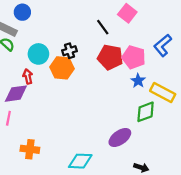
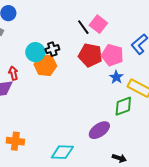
pink square: (127, 13) -> (98, 24), moved
cyan circle: (38, 54) -> (35, 52), moved

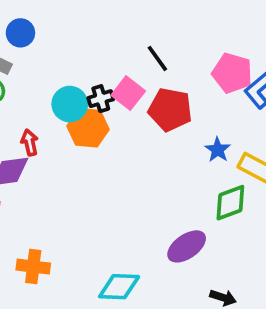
pink square: (98, 24) -> (128, 93), moved
pink pentagon: (112, 55) -> (232, 73), moved

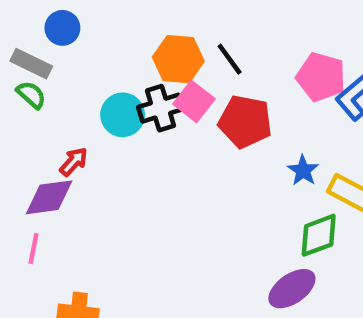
black cross: (101, 99) -> (160, 108), size x1.4
orange hexagon: (88, 128) -> (178, 59), moved
red arrow: (30, 142) -> (74, 162), turned 55
purple ellipse: (187, 246) -> (292, 289), moved

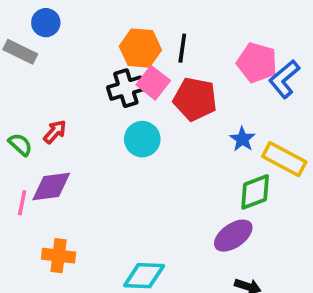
black line: (230, 59) -> (182, 48), turned 44
green semicircle: (31, 95) -> (20, 145), moved
cyan circle: (123, 115) -> (142, 139), moved
purple diamond: (49, 197) -> (51, 186), moved

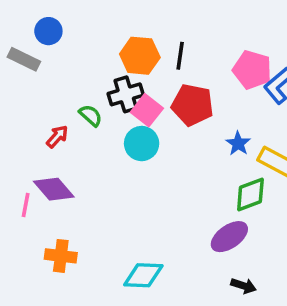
pink square: (153, 83) -> (147, 110), moved
green semicircle: (20, 145) -> (91, 115), moved
purple diamond: (51, 186) -> (54, 189), turned 57

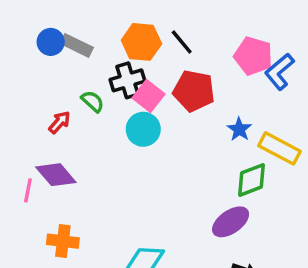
blue circle: (48, 31) -> (51, 42), moved
black line: (180, 56) -> (182, 42), turned -48
gray rectangle: (24, 59) -> (77, 45), moved

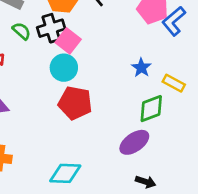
red pentagon: (194, 91) -> (75, 103), moved
green semicircle: (93, 101) -> (22, 31), moved
yellow rectangle: (279, 148) -> (174, 83), size x0.7

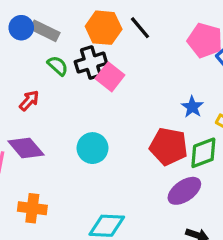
cyan circle: (64, 68) -> (93, 148), moved
red pentagon: (75, 103) -> (169, 146), moved

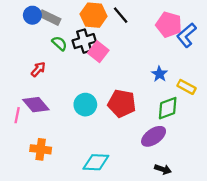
red pentagon: (169, 146) -> (122, 103), moved

